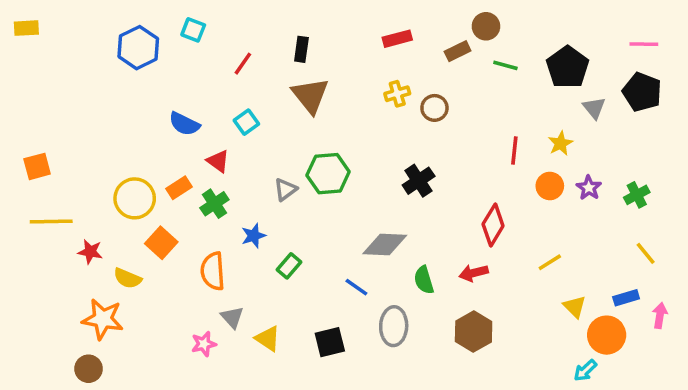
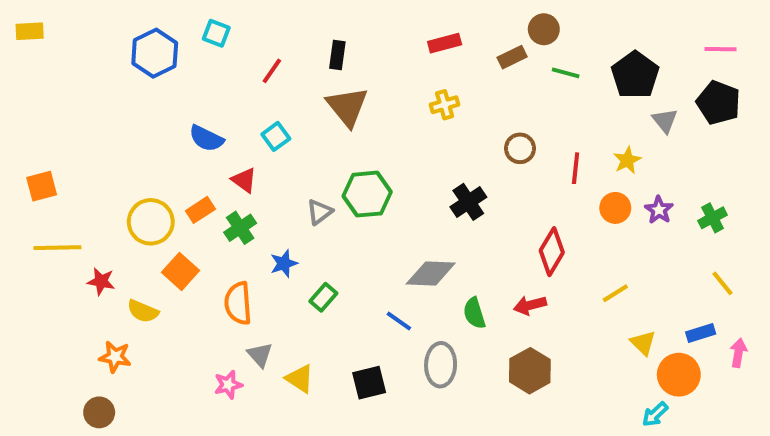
brown circle: (434, 108) -> (520, 148), moved
orange star: (103, 319) -> (115, 357), size x0.7

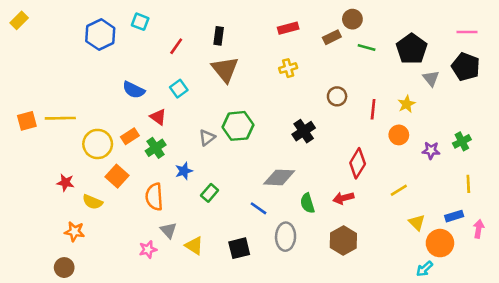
yellow rectangle: (30, 31) -> (19, 20), turned -42
purple star: (659, 210) -> (431, 150), moved, turned -30
yellow line: (57, 248) -> (60, 118), moved
yellow line: (722, 283) -> (468, 184), turned 36

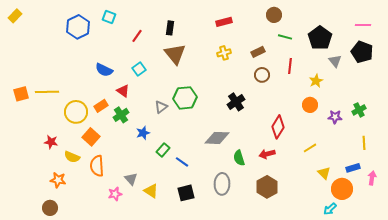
brown rectangle: (332, 37) -> (258, 52), moved
red line: (373, 109) -> (290, 66), moved
orange semicircle: (154, 197) -> (97, 166), moved
blue line: (259, 208) -> (182, 162), moved

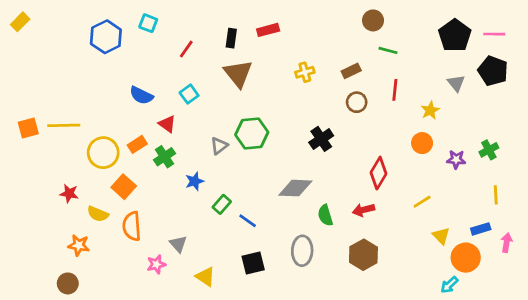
red rectangle: (224, 22) -> (268, 30), moved
black pentagon: (320, 38) -> (455, 35), moved
yellow triangle: (151, 191) -> (205, 277), moved

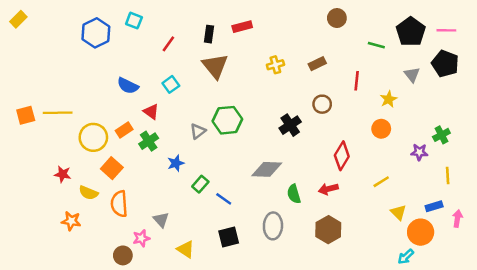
green line: (388, 50) -> (376, 45), moved
brown circle: (357, 102) -> (322, 104), moved
purple star: (456, 159) -> (419, 152), moved
brown circle: (68, 283) -> (123, 255), moved

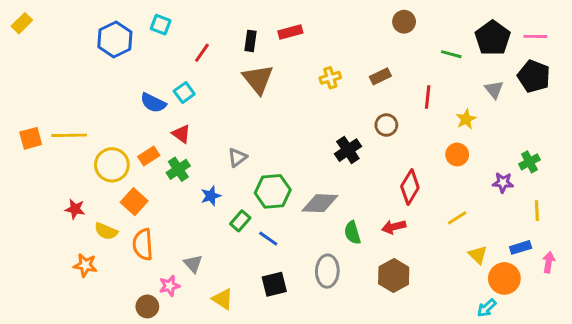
cyan square: (171, 84) -> (184, 93), moved
green hexagon: (227, 120) -> (273, 191), moved

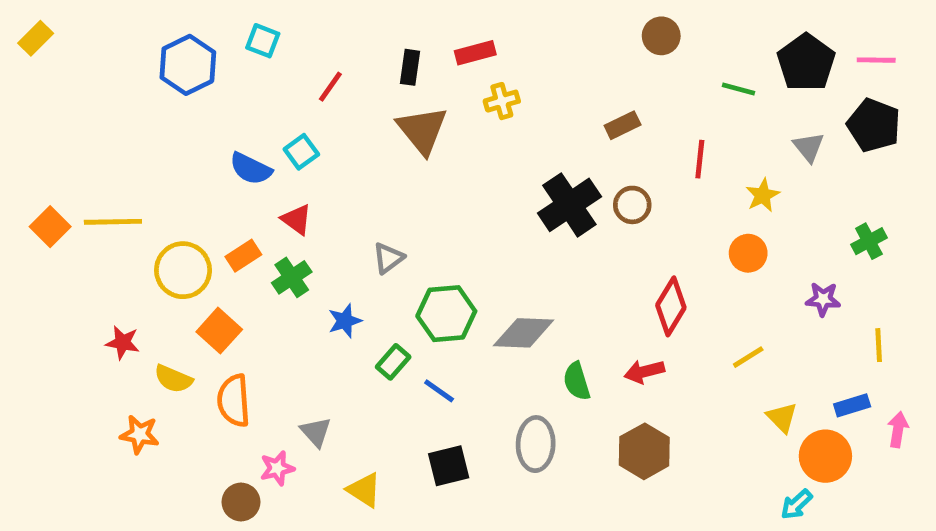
yellow cross: (330, 78) -> (502, 101), moved
orange square: (31, 138) -> (50, 227), turned -30
black cross: (348, 150) -> (569, 205), moved, size x1.4
green cross: (529, 162) -> (869, 241), moved

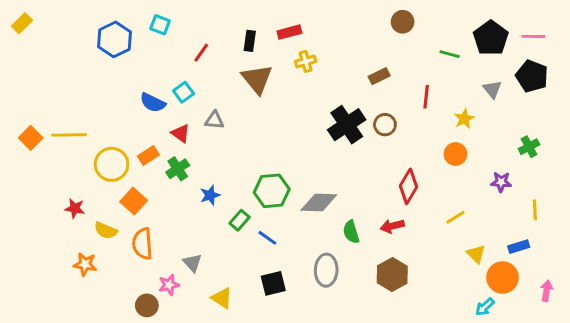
gray triangle: (388, 258) -> (214, 120), moved, turned 42
pink arrow: (898, 430) -> (547, 291), moved

